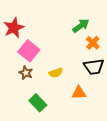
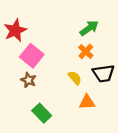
orange cross: (93, 43) -> (86, 51), moved
yellow semicircle: (56, 73) -> (75, 78), moved, turned -112

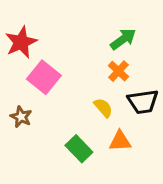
brown star: (28, 80) -> (21, 117), moved
green rectangle: (42, 113) -> (79, 149), moved

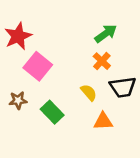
brown star: (21, 117) -> (18, 100), turned -30
green rectangle: (79, 149) -> (52, 112), moved

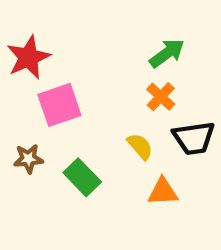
pink square: (38, 66) -> (59, 105), turned 32

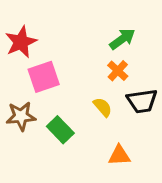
brown star: (28, 159) -> (21, 116), size x1.4
orange triangle: (163, 192) -> (119, 155), moved

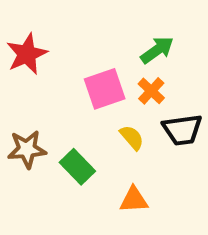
pink square: (44, 77) -> (105, 89), moved
orange triangle: (119, 155) -> (134, 200), moved

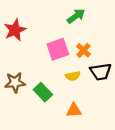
green arrow: (157, 50) -> (76, 16), moved
yellow semicircle: (132, 138) -> (73, 76), turned 120

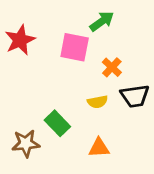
pink square: (58, 49) -> (75, 47), moved, turned 30
brown star: (15, 82) -> (26, 143), moved

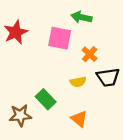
green arrow: (102, 21) -> (81, 17), turned -132
orange triangle: (99, 148) -> (79, 119), turned 42

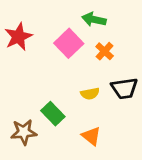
pink square: (60, 38) -> (69, 43), turned 35
orange cross: (90, 54) -> (105, 51), moved

